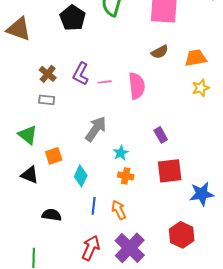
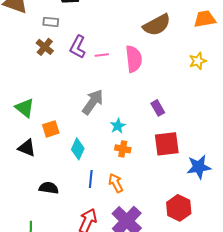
brown semicircle: (160, 52) -> (157, 25), size x1.6
orange trapezoid: (196, 58) -> (205, 19), moved
gray rectangle: (47, 100) -> (51, 22), moved

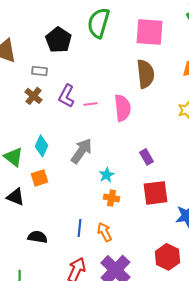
brown semicircle: (157, 25) -> (146, 74), turned -68
cyan diamond: (78, 149) -> (42, 146), moved

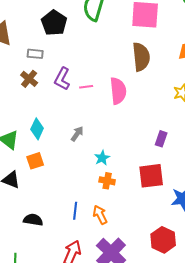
gray arrow: (82, 151) -> (77, 134), size x0.6
purple rectangle: (146, 157) -> (161, 139), moved, turned 49

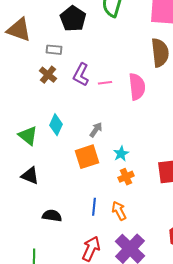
orange square: (35, 161) -> (87, 157), moved, size x1.4
orange cross: (107, 181) -> (126, 177), turned -35

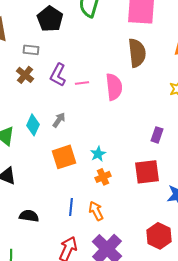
gray arrow: (96, 130) -> (59, 120), moved

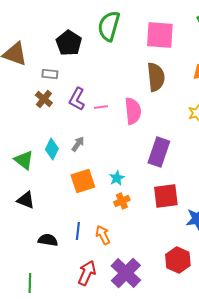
purple rectangle: (157, 135) -> (159, 152), moved, size x1.8
blue line: (71, 207) -> (78, 231), moved
orange arrow: (96, 211) -> (103, 235), moved

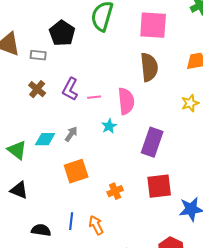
gray rectangle: (50, 74) -> (38, 55), moved
cyan diamond: (52, 149) -> (45, 139), turned 65
cyan star: (117, 178) -> (109, 126), moved

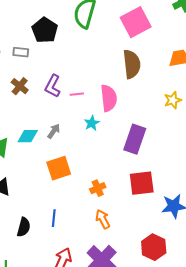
pink square: (153, 25) -> (136, 22), turned -32
orange arrow: (96, 225) -> (103, 219), moved
black semicircle: (41, 230) -> (24, 227), turned 96

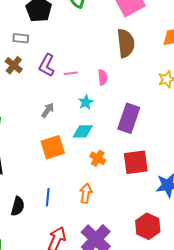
gray rectangle: (21, 52) -> (21, 38), moved
pink semicircle: (109, 98) -> (103, 77), size x0.6
cyan diamond: (28, 136) -> (83, 131), moved
orange cross: (98, 188) -> (98, 158), moved, turned -35
orange arrow: (103, 219) -> (86, 193), moved, turned 36

